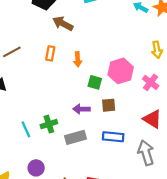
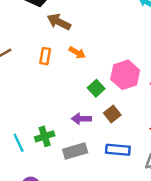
orange arrow: (78, 59) -> (77, 53), moved, turned -56
green square: (95, 82) -> (96, 88), turned 32
brown square: (109, 105) -> (112, 114), turned -32

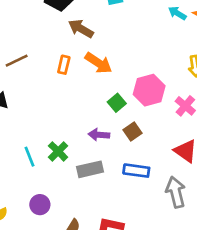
orange arrow: (77, 53) -> (99, 63), size x1.5
green cross: (45, 136) -> (58, 151), turned -30

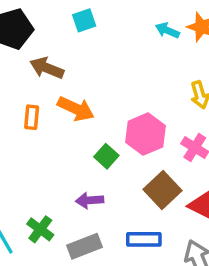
brown square: (133, 132) -> (163, 190), moved, size x1.5

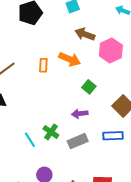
brown arrow: (47, 68) -> (85, 34), moved
pink hexagon: (145, 134) -> (111, 51), moved

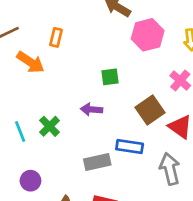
orange arrow: (70, 59) -> (30, 62), moved
green square: (89, 87) -> (110, 77), turned 32
gray rectangle: (78, 141) -> (97, 162), moved

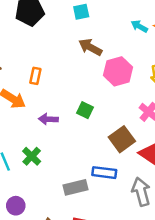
green square: (110, 77) -> (85, 110), turned 35
purple arrow: (92, 109) -> (48, 119), moved

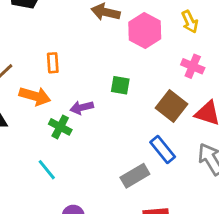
green cross: (32, 156) -> (60, 127), moved
blue rectangle: (104, 173) -> (163, 150), turned 60

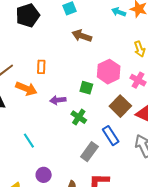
pink hexagon: (145, 30) -> (109, 72), moved
green cross: (60, 127) -> (79, 117), moved
gray rectangle: (135, 176) -> (89, 152), turned -30

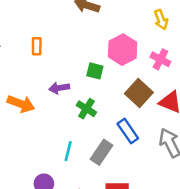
orange arrow: (26, 89) -> (21, 104), moved
cyan line: (29, 141) -> (68, 151), moved, turned 49

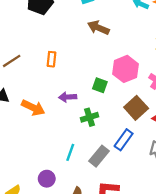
green cross: (86, 109) -> (90, 117), turned 35
blue rectangle: (128, 131) -> (124, 140), turned 65

